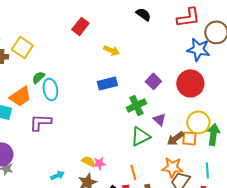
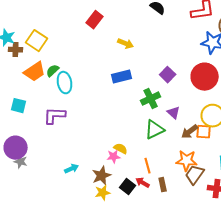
orange trapezoid: (20, 96) -> (35, 72), moved
yellow semicircle: (88, 161) -> (121, 149), moved

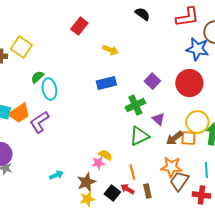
orange trapezoid: (35, 72) -> (19, 113), moved
purple L-shape: (55, 116) -> (39, 122), turned -35

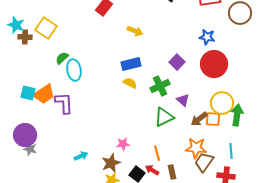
blue star: (197, 49) -> (207, 37), moved, size x0.7
purple L-shape: (39, 122) -> (64, 103), turned 120
yellow semicircle: (105, 155) -> (130, 83), moved

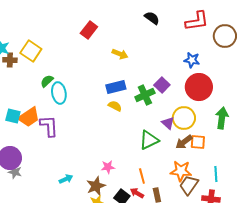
green cross: (160, 86) -> (145, 95), moved
yellow circle: (222, 103) -> (184, 118), moved
green arrow: (237, 115) -> (222, 118), moved

